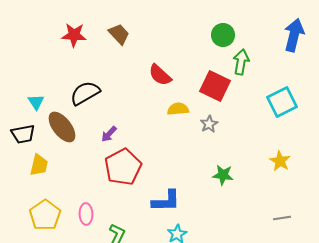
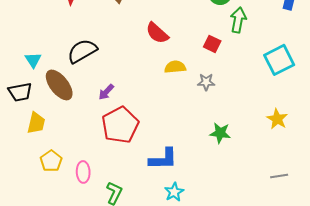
red square: (215, 86) -> (212, 44), size x0.6
gray star: (209, 124) -> (206, 82), turned 30
yellow pentagon: (45, 215) -> (51, 161), moved, size x0.7

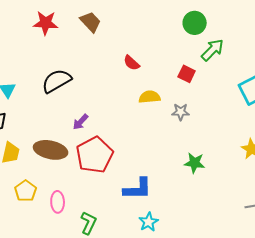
green arrow: (238, 20) -> (213, 50), turned 35
red semicircle: (157, 33) -> (132, 63), size x0.7
brown ellipse: (59, 85) -> (51, 150), moved, turned -40

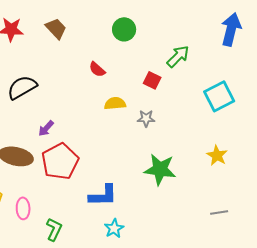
green circle: (195, 23) -> (124, 29), moved
green star: (195, 163) -> (160, 169), size x1.5

